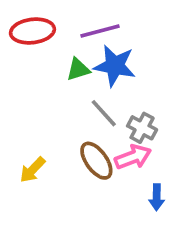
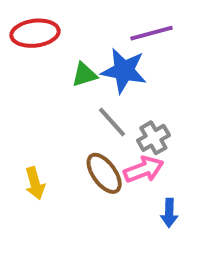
purple line: (100, 31) -> (151, 33), moved
gray cross: (142, 128) -> (153, 138), turned 32
yellow arrow: (32, 170) -> (35, 183), turned -60

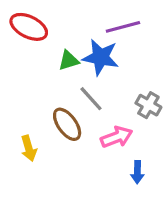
red ellipse: (35, 33) -> (29, 27), turned 33
gray cross: (153, 138) -> (148, 105), moved, turned -30
brown ellipse: (104, 173) -> (67, 124), moved

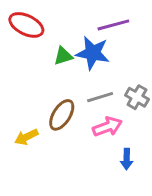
gray line: (91, 99) -> (100, 97), moved, turned -65
brown ellipse: (67, 124) -> (62, 115), turned 68
yellow arrow: (29, 148) -> (26, 137), turned 80

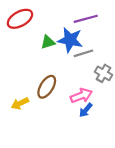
red ellipse: (26, 25) -> (20, 19), turned -55
gray line: (100, 97) -> (83, 53), moved
blue arrow: (127, 159) -> (86, 110), moved, turned 40

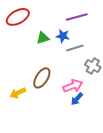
blue star: (70, 40) -> (63, 36), size x0.6

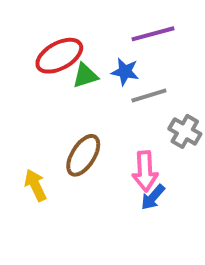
red ellipse: (18, 17) -> (59, 56), moved
pink arrow: (73, 86) -> (145, 171), turned 108
yellow arrow: (18, 93) -> (35, 185), turned 91

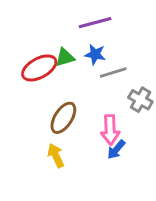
purple line: (153, 34) -> (95, 23), moved
red ellipse: (59, 56) -> (39, 68), moved
yellow arrow: (35, 185) -> (56, 156), moved

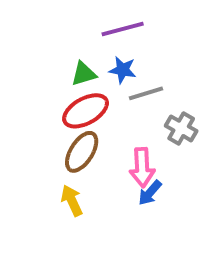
red ellipse: (39, 68) -> (86, 111), moved

